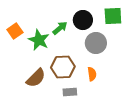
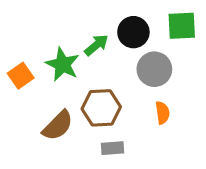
orange square: (15, 31) -> (21, 76), moved
orange semicircle: (92, 74) -> (162, 113), moved

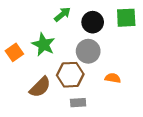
green arrow: (96, 45) -> (62, 14), moved
gray circle: (154, 69) -> (88, 51), moved
orange semicircle: (162, 113) -> (113, 78), turned -72

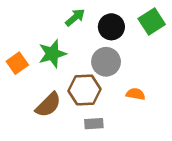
green square: (126, 18) -> (152, 21), turned -30
green star: (43, 45) -> (52, 54), turned 30

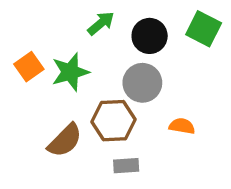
green square: (152, 21) -> (204, 29), turned -30
orange square: (17, 63) -> (29, 67), moved

